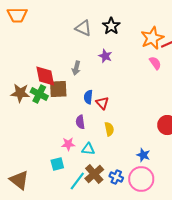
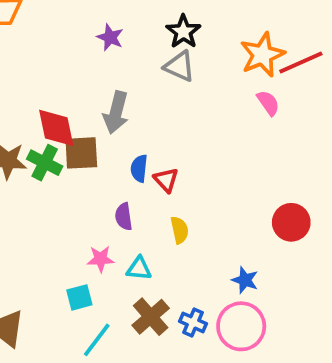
gray triangle: (83, 28) -> (180, 66), moved
purple star: (105, 56) -> (110, 37), moved
gray arrow: (76, 68) -> (116, 113), size x1.5
cyan line: (77, 181) -> (97, 340), moved

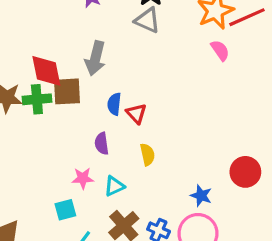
green cross: (45, 163) -> (37, 99), turned -32
red circle: (291, 222) -> (245, 172), moved
cyan triangle: (139, 269) -> (114, 186), turned -30

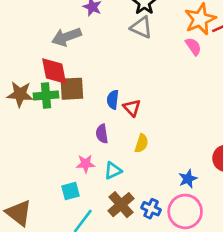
pink semicircle: (220, 50) -> (193, 46), moved
gray arrow: (95, 58) -> (66, 37), moved, turned 56
yellow semicircle: (147, 155) -> (141, 143), turned 30
blue star: (201, 196) -> (188, 179), turned 30

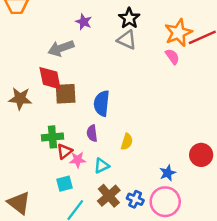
green cross: (46, 96) -> (52, 137), moved
blue semicircle: (113, 100) -> (102, 103), size x1.5
red triangle: (132, 108) -> (64, 151), moved, turned 35

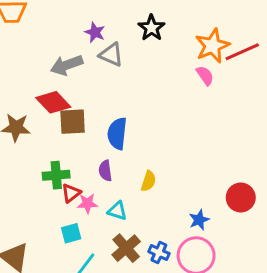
gray triangle: (127, 40) -> (111, 55), moved
red diamond: (50, 78) -> (53, 102), turned -32
cyan triangle: (102, 166) -> (117, 211), turned 42

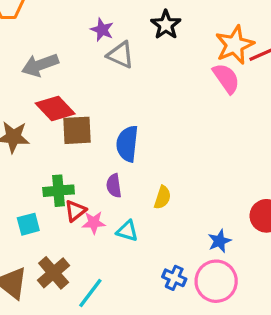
gray arrow: (67, 65) -> (40, 65), moved
pink semicircle: (205, 75) -> (226, 78), size x1.4
cyan square: (71, 233) -> (28, 224), moved
brown cross: (126, 248) -> (54, 273), moved

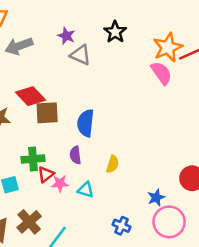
gray arrow: (40, 65) -> (19, 46), moved
pink circle: (216, 281) -> (169, 222), moved

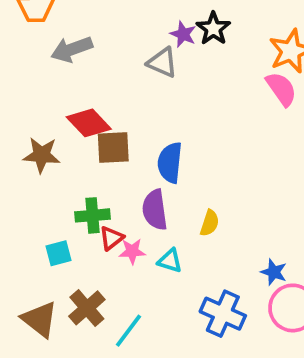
purple star: (66, 36) -> (183, 34), moved
purple semicircle: (75, 155) -> (155, 210), size x1.5
blue star: (156, 198) -> (274, 272), turned -30
blue cross: (122, 226) -> (223, 314), size x1.6

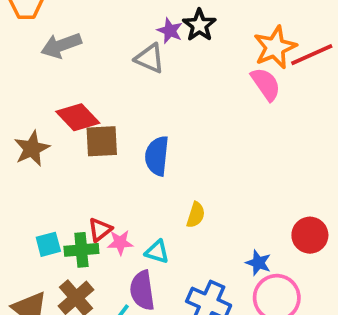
brown star: (42, 155) -> (32, 149), turned -30
purple semicircle: (155, 210) -> (142, 290), moved
green cross: (93, 215) -> (81, 250), moved

